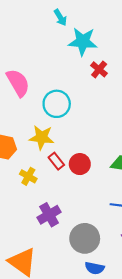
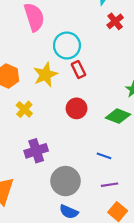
yellow star: (42, 137) -> (45, 75), turned 30
red rectangle: (56, 161) -> (78, 70), moved

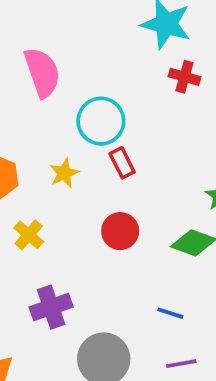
red cross: (115, 21) -> (184, 77), turned -35
yellow star: (45, 75) -> (64, 173), size x0.7

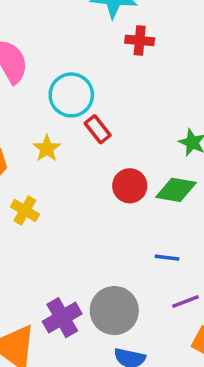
red circle: (120, 231) -> (130, 186), moved
purple cross: (51, 307) -> (62, 318), moved

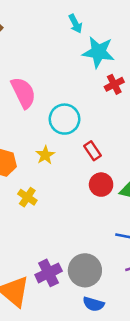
red cross: (140, 40) -> (114, 84), turned -36
red rectangle: (98, 129) -> (92, 151), moved

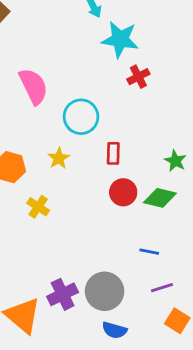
red rectangle: (92, 151) -> (113, 153), turned 36

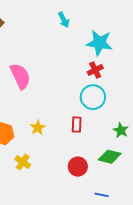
cyan star: (120, 39) -> (99, 43), moved
cyan circle: (81, 117) -> (93, 97), moved
red circle: (123, 192) -> (78, 167), moved

